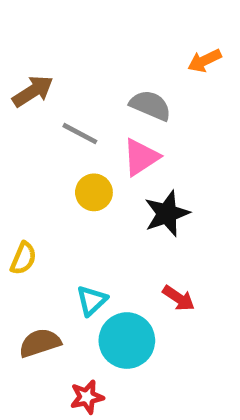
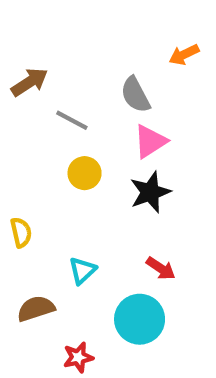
gray semicircle: (150, 105) -> (135, 95), turned -141
pink triangle: (141, 157) -> (150, 141), moved
yellow semicircle: (23, 258) -> (21, 232), turned -36
cyan circle: (127, 341) -> (140, 319), moved

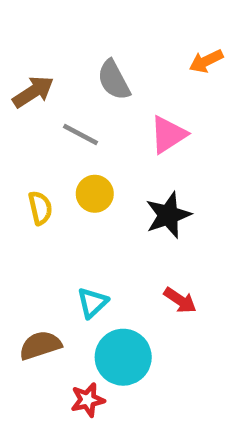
gray semicircle: (135, 95) -> (114, 80), moved
pink triangle: (150, 141) -> (168, 135), moved
yellow semicircle: (21, 232) -> (40, 208), moved
cyan circle: (140, 319) -> (123, 357), moved

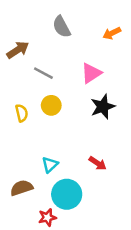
gray semicircle: (114, 80) -> (62, 27), moved
black star: (168, 215) -> (103, 107), moved

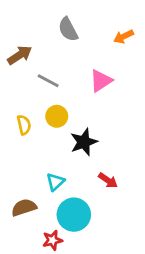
black star: (103, 107) -> (84, 142), moved

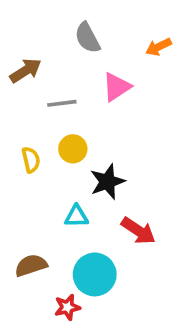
gray line: (48, 81) -> (62, 103), turned -35
pink triangle: (101, 81) -> (117, 87), moved
red arrow: (108, 180) -> (138, 231), size x1.4
cyan triangle: (55, 182) -> (76, 216), moved, turned 42

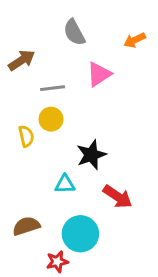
yellow circle: (73, 149) -> (51, 119), moved

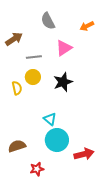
black star: (91, 155) -> (63, 82), moved
cyan triangle: (65, 184) -> (50, 119), moved, turned 40
red arrow: (118, 197) -> (84, 154), moved, turned -48
cyan circle: (80, 234) -> (57, 140), moved

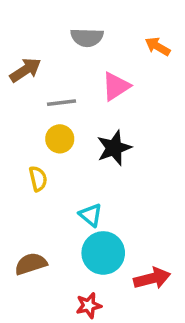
gray semicircle: (48, 21) -> (87, 37), turned -60
orange arrow: (87, 26) -> (158, 46), turned 56
yellow semicircle: (17, 88) -> (38, 179), moved
red star: (37, 169) -> (89, 305), moved

